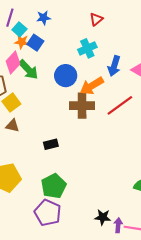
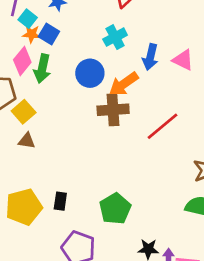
green arrow: (28, 70) -> (42, 69), turned 60
red line: (120, 105) -> (163, 126), moved
black rectangle: (51, 144) -> (60, 201), moved, turned -64
green pentagon: (54, 186) -> (115, 209), moved

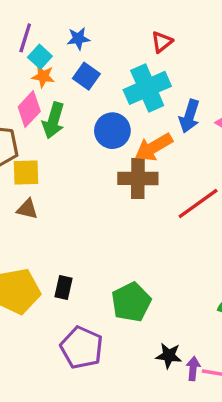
blue square: (49, 34) -> (86, 76), moved
cyan cross: (115, 37) -> (147, 88), size x1.5
yellow square: (24, 112) -> (26, 173), turned 35

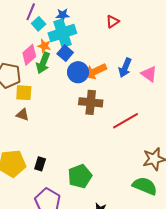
orange star: (43, 76) -> (44, 46), moved
blue square: (86, 76) -> (65, 53), moved
cyan cross: (147, 88) -> (62, 33), moved
orange arrow: (154, 147) -> (95, 71), moved

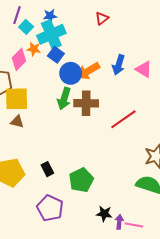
green arrow: (43, 63) -> (64, 99), moved
yellow square: (24, 93) -> (17, 99), size x1.4
black rectangle: (40, 164) -> (47, 169), moved, turned -40

